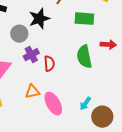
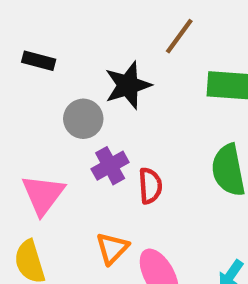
orange triangle: (32, 92) -> (112, 248), turned -35

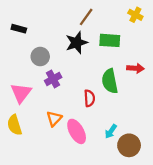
black star: (128, 85) -> (77, 43), moved
red semicircle: (150, 186) -> (89, 98), moved

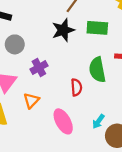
gray circle: (40, 57) -> (15, 44), moved
orange triangle: (54, 119) -> (31, 101), moved

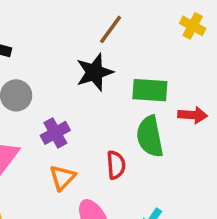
green rectangle: (97, 28) -> (150, 90), moved
orange triangle: (31, 101) -> (62, 177), moved

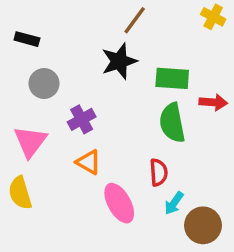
red semicircle: (116, 165) -> (159, 172), moved
orange triangle: (62, 177) -> (88, 162), turned -44

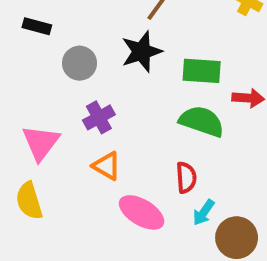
gray circle: (44, 83) -> (80, 63), moved
green semicircle: (172, 123) -> (202, 121), turned 120
pink ellipse: (119, 203) -> (142, 212), turned -30

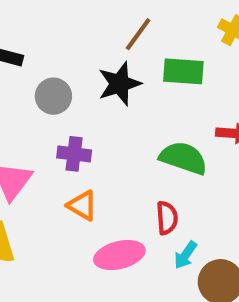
green rectangle: (202, 71) -> (183, 71), moved
purple cross: (99, 117) -> (74, 154), turned 36
pink ellipse: (142, 212) -> (119, 255), turned -45

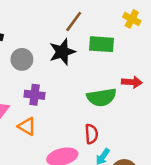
green semicircle: (183, 158) -> (101, 97), turned 152
orange triangle: (82, 205) -> (27, 126), moved

